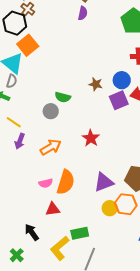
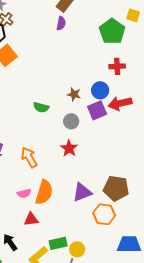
gray circle: (51, 111) -> (71, 121), moved
orange arrow: (51, 147) -> (29, 157), turned -90
yellow circle: (110, 208) -> (77, 249), moved

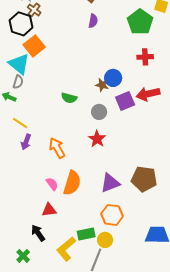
purple semicircle: (61, 23) -> (93, 21), moved
blue circle: (100, 90) -> (113, 78), moved
pink semicircle: (24, 193) -> (52, 184), turned -112
orange hexagon: (104, 214) -> (112, 215), moved
red triangle: (31, 219) -> (49, 210), moved

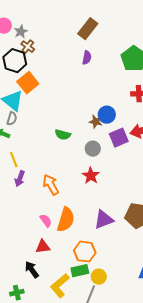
yellow line: (20, 123) -> (14, 160), turned 35
orange hexagon: (112, 215) -> (85, 252), moved
green cross: (23, 256) -> (17, 293), turned 32

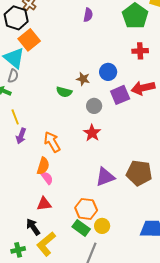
brown star: (96, 122) -> (83, 79), moved
orange semicircle: (66, 220) -> (43, 166), moved, size x0.7
green rectangle: (80, 271) -> (81, 228), turned 48
yellow circle: (99, 277) -> (102, 226), moved
yellow L-shape: (60, 286) -> (46, 244), moved

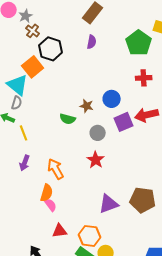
black hexagon: (16, 18) -> (51, 49), moved
yellow line: (15, 117) -> (24, 133), moved
red triangle: (44, 204) -> (60, 231), moved

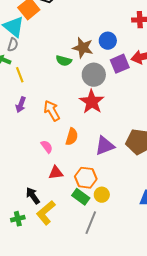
brown star: (87, 106) -> (83, 48), size x1.5
gray circle: (98, 133) -> (94, 75), size x1.5
red star: (96, 160) -> (92, 102), size x1.4
orange semicircle: (47, 193) -> (72, 137), moved

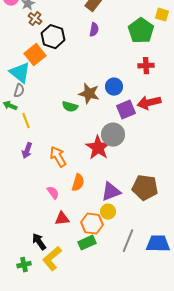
gray circle: (94, 75) -> (113, 135), moved
yellow circle: (102, 195) -> (108, 212), moved
green rectangle: (81, 197) -> (87, 243), turned -60
gray line: (91, 223) -> (128, 241), moved

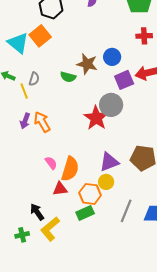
orange square: (35, 55) -> (40, 36), moved
gray semicircle: (19, 91) -> (34, 79), moved
orange arrow: (58, 157) -> (42, 122), moved
orange semicircle: (78, 183) -> (70, 169), moved, size x1.4

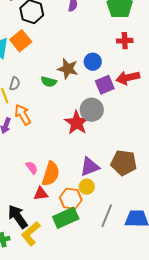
orange arrow: (42, 122) -> (23, 115), moved
black arrow: (37, 212) -> (18, 217), size x1.4
green rectangle: (85, 213) -> (66, 218), size x1.4

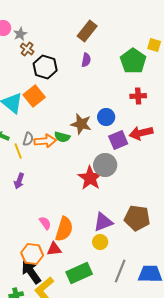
orange arrow: (23, 115) -> (45, 141), moved, turned 115
orange hexagon: (71, 199) -> (32, 254), moved

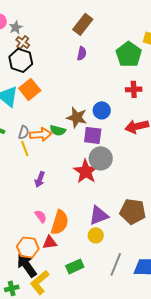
black hexagon: (45, 67) -> (21, 60), moved
purple square: (118, 140) -> (93, 135), moved, turned 30
yellow line: (18, 151) -> (25, 148), moved
purple arrow: (19, 181) -> (40, 179), moved
green rectangle: (79, 273) -> (75, 266), size x0.7

